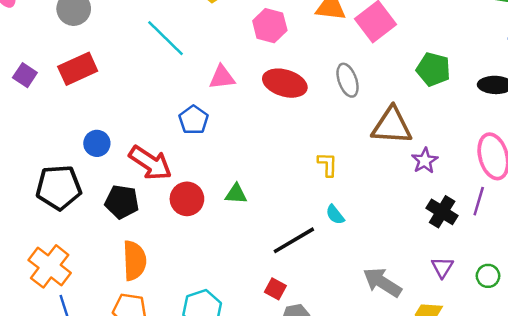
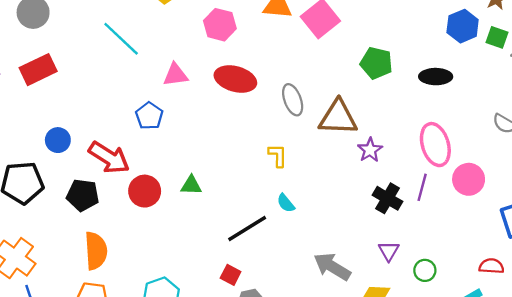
gray ellipse: (348, 80) -> (293, 100), moved
green circle: (488, 276) -> (425, 270), moved

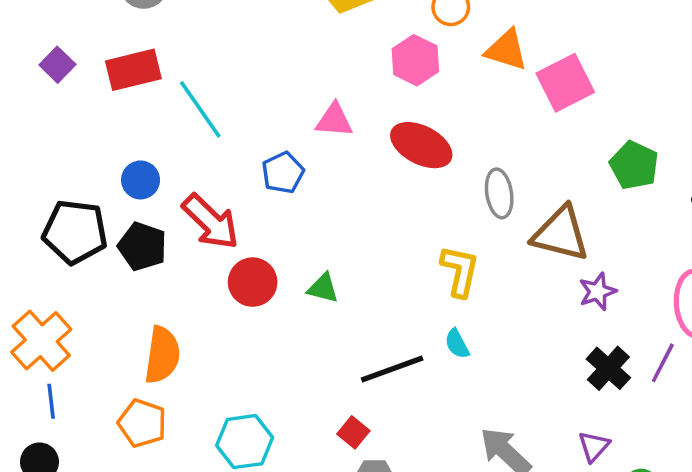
cyan line: (121, 39) -> (200, 109), moved
yellow L-shape: (278, 155) -> (460, 271), size x1.4
black pentagon: (83, 195) -> (142, 246), moved

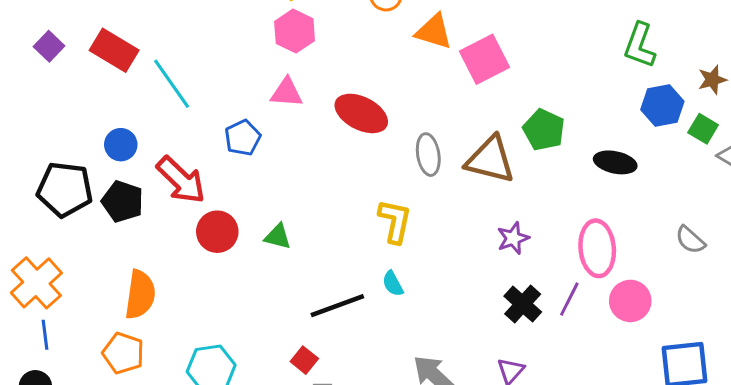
pink hexagon: (415, 60) -> (295, 31), moved
red rectangle: (133, 70) -> (114, 50), turned 45
brown triangle: (561, 234) -> (490, 160), moved

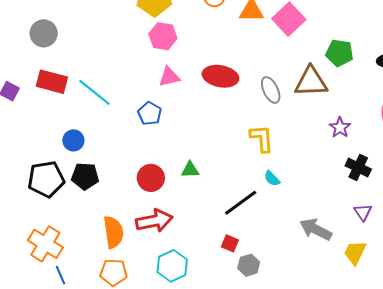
red arrow: (181, 180) -> (154, 221), moved, turned -39

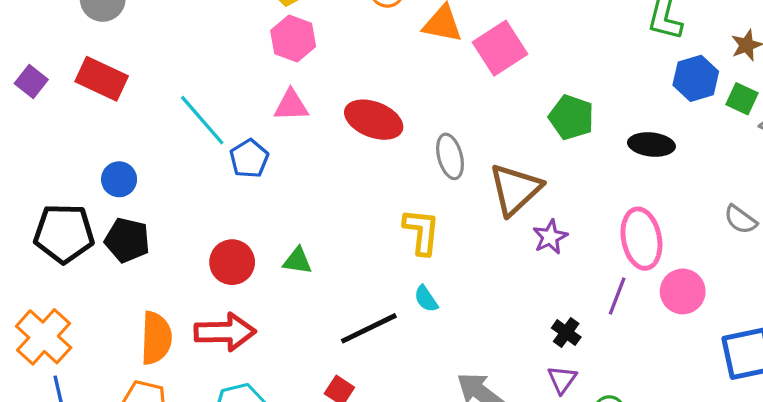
brown triangle: (311, 82) -> (515, 189), moved, turned -51
cyan line: (95, 92) -> (202, 120), moved
black cross: (358, 167) -> (566, 332), moved, size x0.7

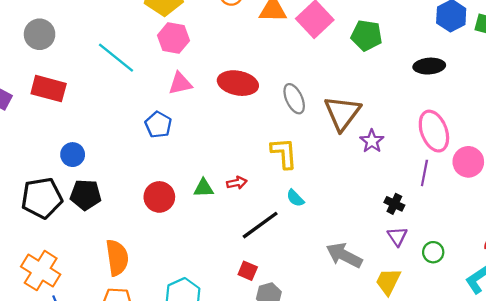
green pentagon: (571, 117) -> (367, 35), moved
cyan line: (202, 120) -> (116, 58), moved
red arrow: (225, 332) -> (237, 183), moved, size x0.5

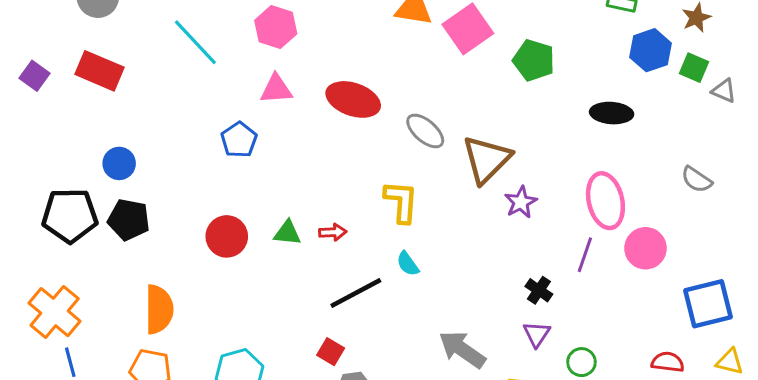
gray ellipse: (294, 99) -> (425, 131), turned -32

